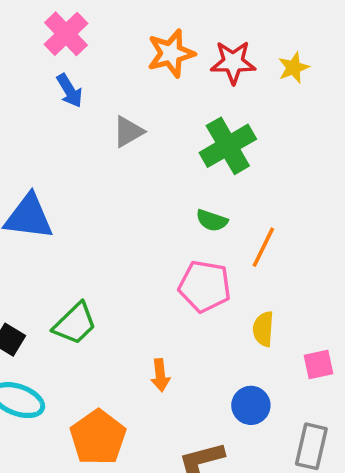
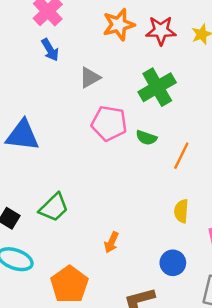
pink pentagon: (205, 286) -> (109, 123), moved
orange arrow: (160, 375) -> (111, 242), turned 30

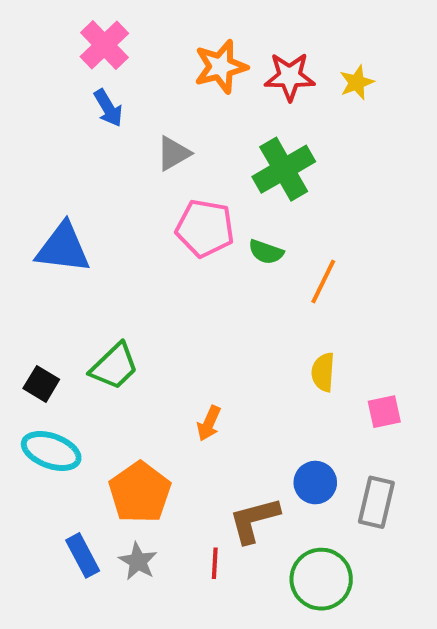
blue circle: (173, 263) -> (315, 483), moved

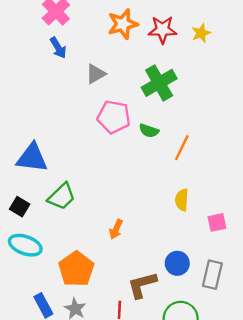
blue triangle: (63, 248) -> (32, 158), moved

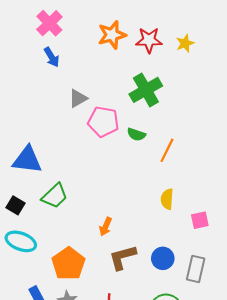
gray triangle: (96, 74) -> (78, 98), moved
brown L-shape: (142, 285) -> (123, 257), moved

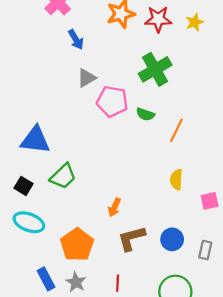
blue arrow: (52, 57) -> (76, 39), moved
gray rectangle: (196, 269) -> (205, 250), size x0.7

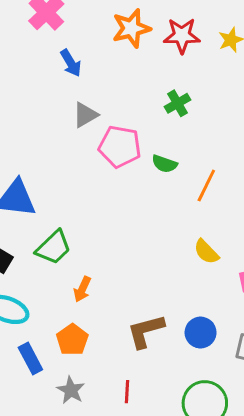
green cross: (155, 69) -> (177, 103), size x0.6
yellow semicircle: (176, 179) -> (206, 252), turned -48
orange arrow: (114, 207) -> (82, 289), moved
orange pentagon: (77, 245) -> (72, 340), size x0.7
blue rectangle: (46, 279) -> (30, 358), moved

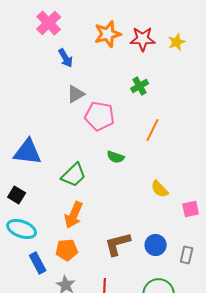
green semicircle: (164, 164) -> (116, 157), moved
orange line: (206, 185) -> (153, 130), moved
green trapezoid: (53, 247) -> (74, 175), moved
orange arrow: (82, 289) -> (74, 215), size x1.5
orange pentagon: (72, 340) -> (67, 250), turned 30

